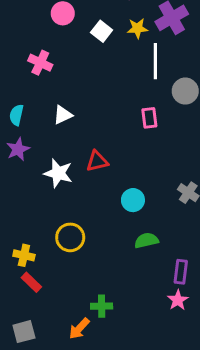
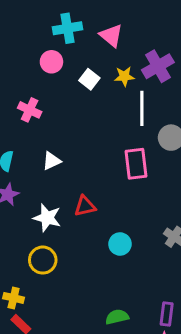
pink rectangle: (149, 118) -> (136, 164), size x1.5
yellow circle: (70, 237) -> (43, 260), moved
green semicircle: (146, 240) -> (117, 317), moved

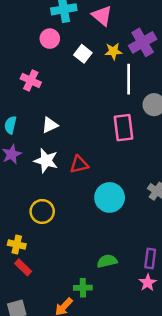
white star: (47, 218) -> (46, 161), moved
cyan circle: (120, 244) -> (110, 197), size x1.5

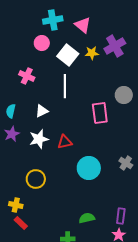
white square: (83, 54) -> (68, 55), size x1.5
white line: (129, 79) -> (65, 86), moved
white star: (46, 161) -> (39, 139), turned -30

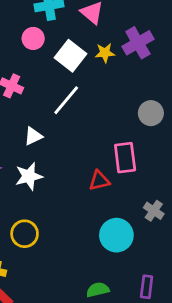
white line: (65, 86) -> (66, 100), turned 40
pink rectangle: (100, 113) -> (125, 158), moved
red triangle: (65, 142) -> (99, 181), moved
cyan circle: (89, 168) -> (116, 235), moved

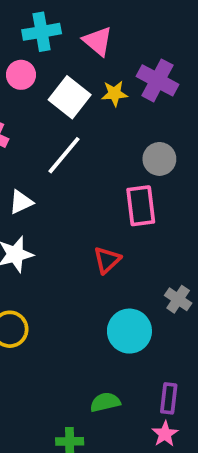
purple cross: (138, 43) -> (158, 80), turned -32
gray circle: (151, 113) -> (159, 159), moved
pink rectangle: (125, 158) -> (141, 206), moved
red triangle: (99, 181) -> (107, 260), turned -30

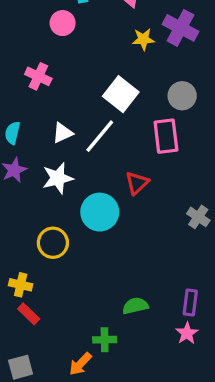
white square: (70, 97) -> (121, 94), moved
white line: (64, 155) -> (100, 136), moved
cyan circle: (129, 331) -> (100, 212), moved

